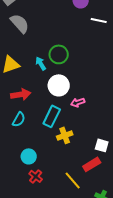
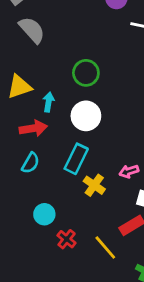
cyan arrow: (41, 63) -> (49, 102), moved, turned 40
pink arrow: (78, 102) -> (129, 171), moved
yellow cross: (65, 135) -> (94, 185), turned -35
red cross: (36, 176) -> (67, 239), moved

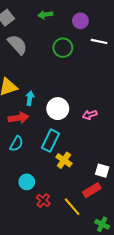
green circle: (86, 73) -> (63, 48), moved
pink arrow: (129, 171) -> (90, 115), moved

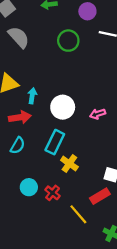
red cross: (43, 200) -> (53, 193), moved

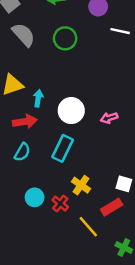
green circle: (68, 41) -> (65, 38), moved
yellow cross: (69, 164) -> (81, 185), moved

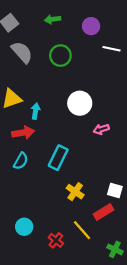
white circle: (71, 111) -> (80, 103), moved
cyan circle: (35, 197) -> (24, 227), moved
red cross: (60, 203) -> (56, 240), moved

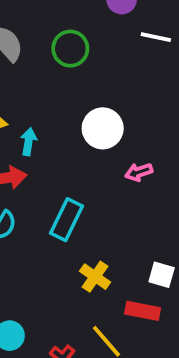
red rectangle: (104, 212) -> (143, 311), turned 42

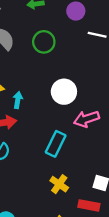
pink arrow: (139, 172) -> (86, 119), size x1.5
cyan rectangle: (67, 220) -> (56, 144), moved

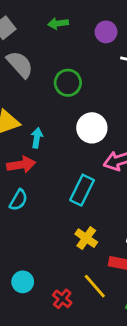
green circle: (44, 42) -> (68, 83), moved

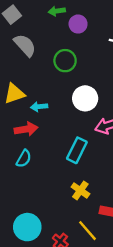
purple circle: (106, 32) -> (78, 24), moved
cyan arrow: (37, 138) -> (39, 107), turned -105
cyan circle: (23, 282) -> (27, 227), size x1.5

